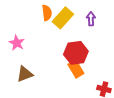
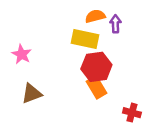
orange semicircle: (47, 13) -> (95, 16), moved, turned -98
yellow rectangle: (63, 18) -> (85, 39), moved, turned 60

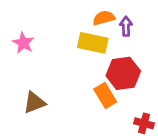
pink star: (22, 54) -> (23, 43), moved
red hexagon: (96, 67) -> (123, 73), moved

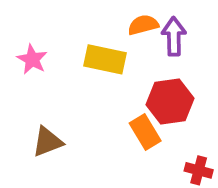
purple arrow: (126, 26) -> (174, 36), size x1.4
yellow rectangle: (93, 43) -> (105, 59), moved

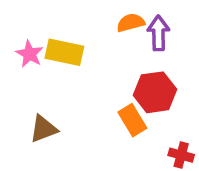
yellow rectangle: (105, 59) -> (64, 52), moved

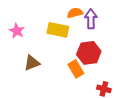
yellow rectangle: (64, 52) -> (58, 30), moved
brown triangle: (43, 129) -> (32, 63), moved

